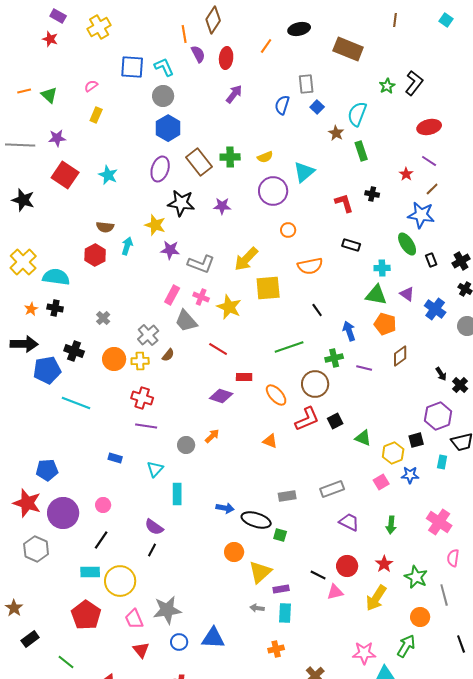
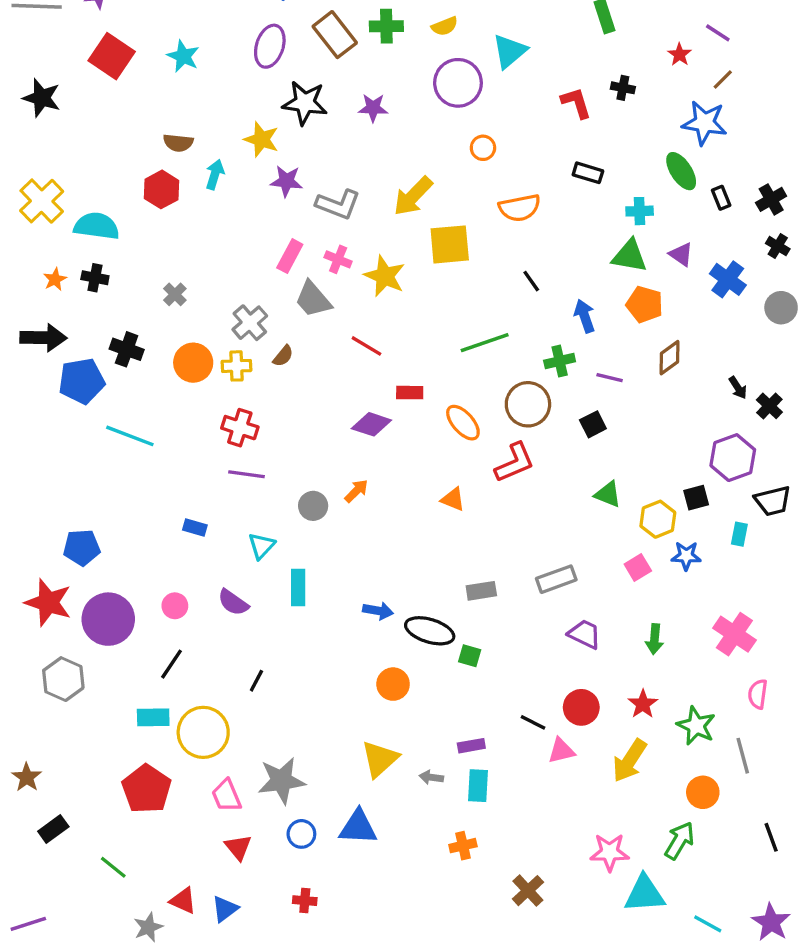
black square: (335, 421) -> (593, 424), moved
purple semicircle: (154, 527) -> (233, 602), moved
yellow triangle: (260, 572) -> (380, 759), moved

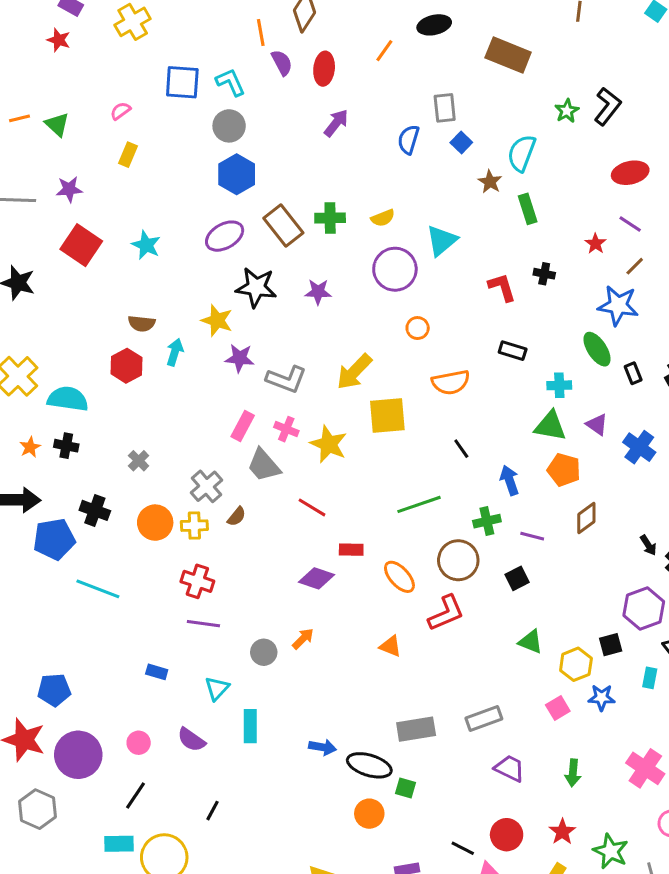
purple ellipse: (270, 46) -> (225, 236), turned 42
gray rectangle: (481, 591) -> (416, 729), size x1.4
orange circle: (393, 684) -> (369, 814), moved

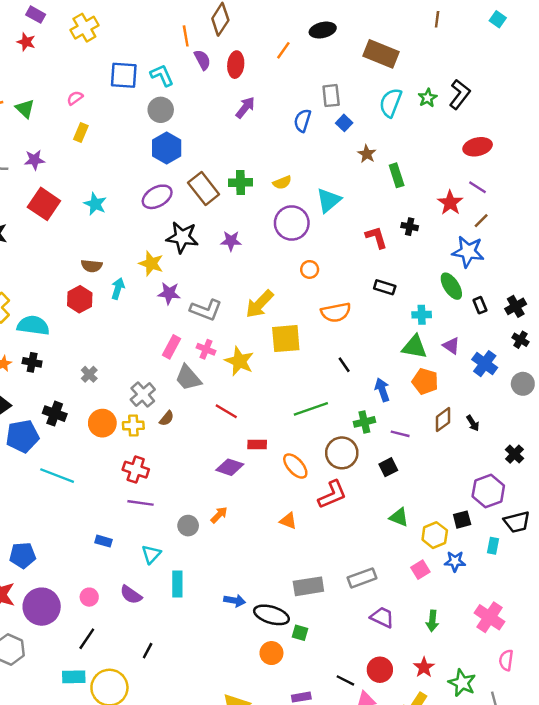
cyan semicircle: (522, 153) -> (391, 103), moved
red star: (596, 244) -> (450, 203), size x1.5
black arrow: (648, 545) -> (473, 423), moved

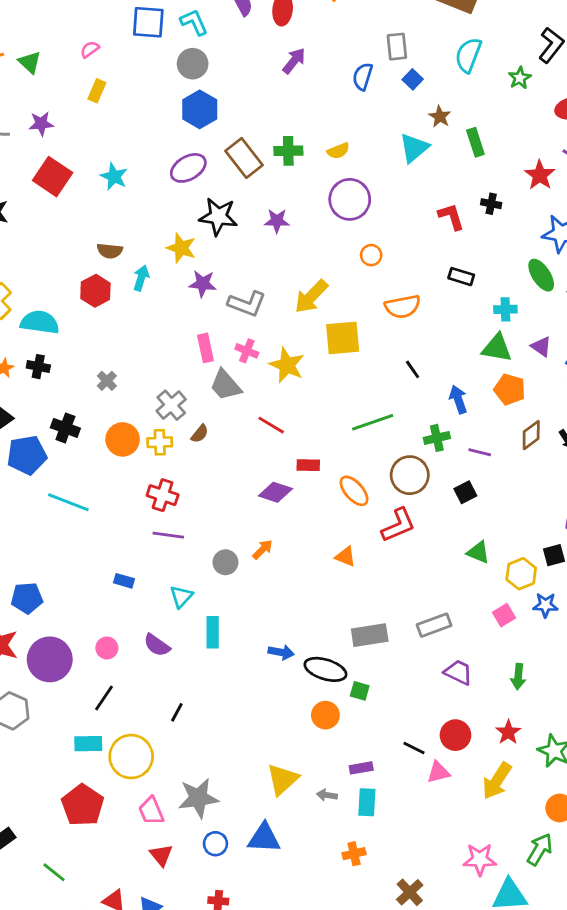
green star: (428, 98) -> (520, 78), moved
cyan triangle: (329, 200) -> (414, 148), moved
pink rectangle: (171, 347) -> (205, 348), turned -40

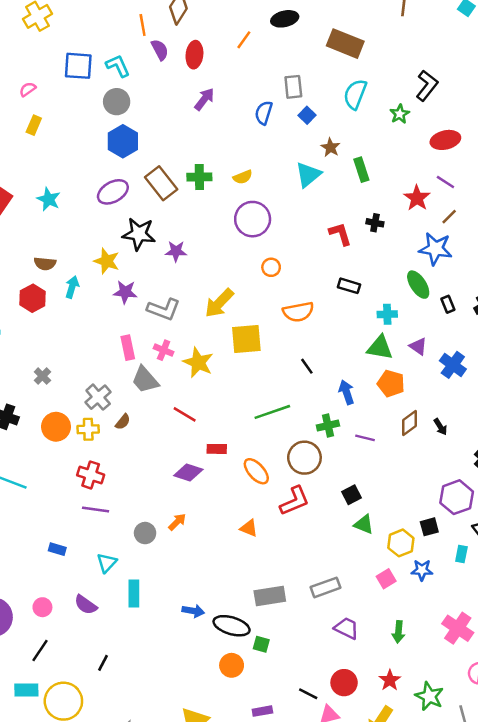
purple star: (277, 221) -> (176, 251), moved
black square: (465, 492) -> (351, 495), moved

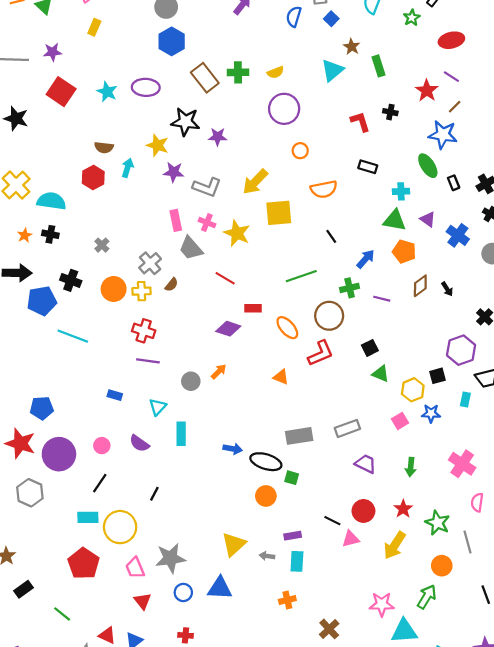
purple ellipse: (113, 192) -> (146, 87), moved, turned 32
blue arrow: (347, 392) -> (366, 259), turned 60

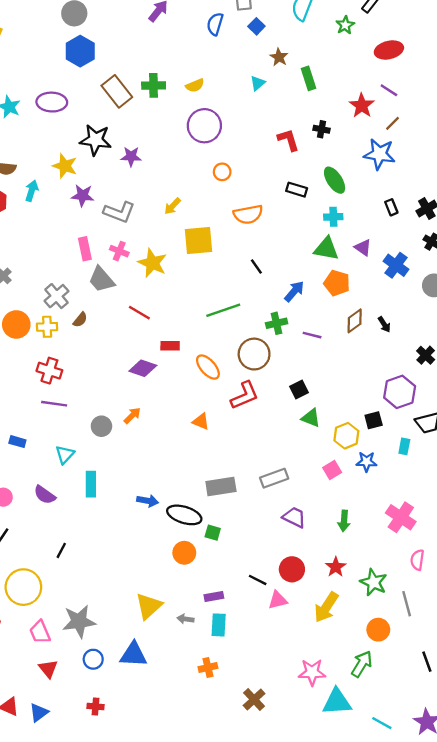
cyan triangle: (332, 70) -> (258, 83), size x0.6
green ellipse: (428, 166) -> (335, 180), moved
yellow arrow: (255, 182) -> (172, 206), size x0.6

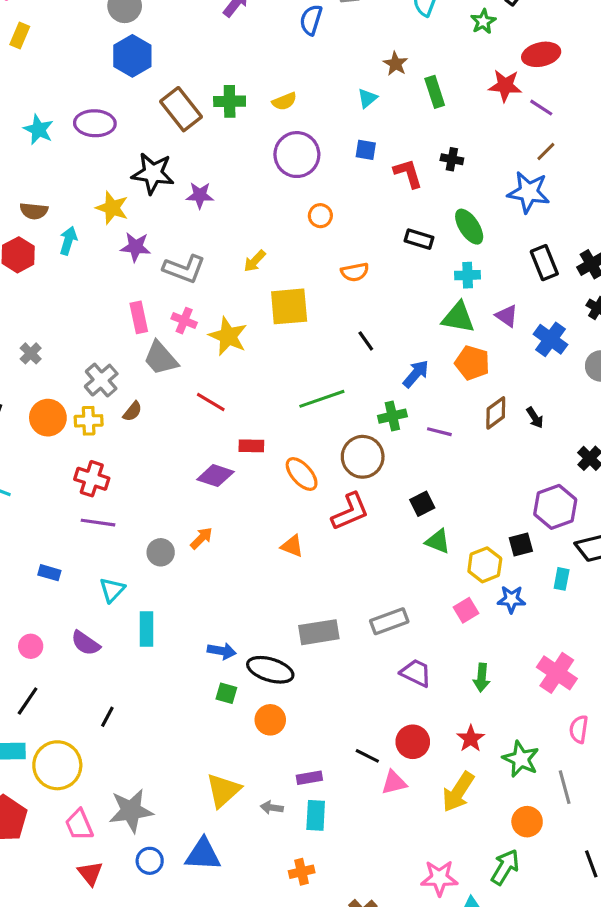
blue square: (256, 26) -> (366, 150), moved, turned -35
red star: (362, 106) -> (505, 86), moved, turned -30
black rectangle: (391, 207) -> (544, 263), size x1.5
orange semicircle: (248, 214) -> (355, 272), size x0.7
green square: (213, 533) -> (226, 693), moved

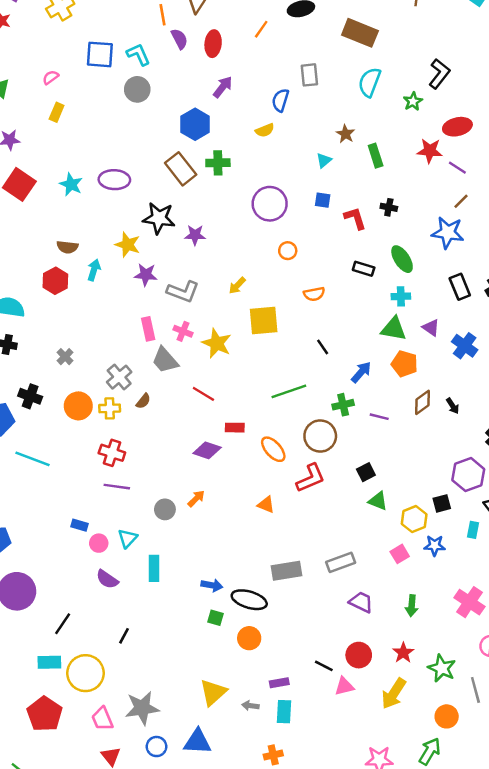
blue hexagon: (132, 56) -> (195, 124), moved
yellow semicircle: (284, 101) -> (265, 130), moved
pink circle: (31, 646) -> (99, 543), moved

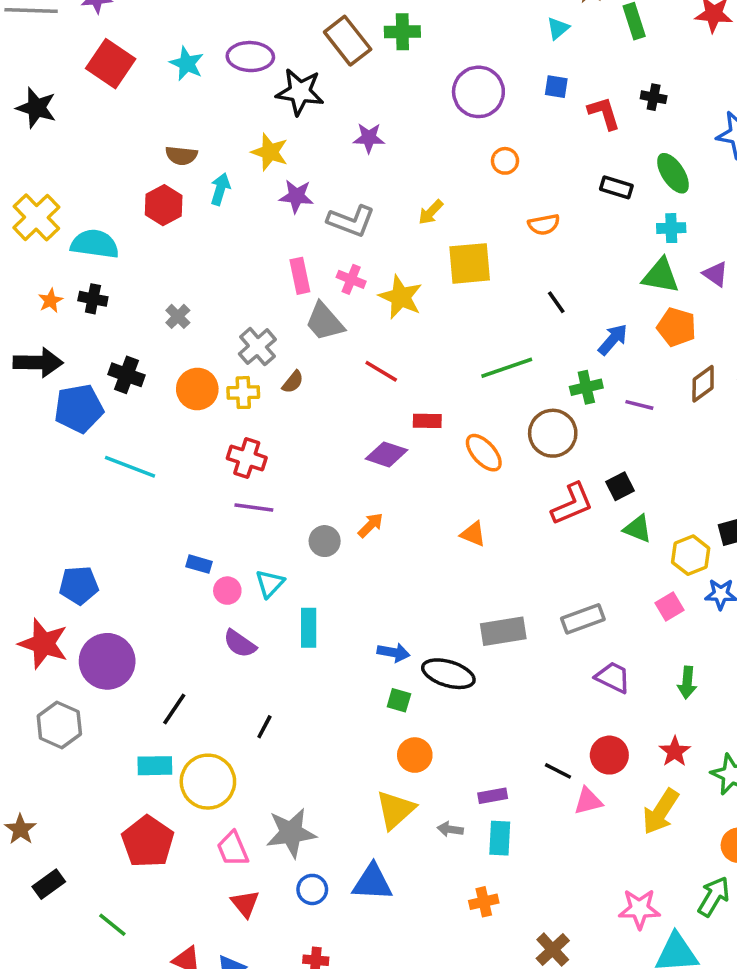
black star: (159, 218) -> (300, 92), moved
red L-shape: (311, 478) -> (572, 504), moved
orange circle: (249, 638) -> (415, 755), moved

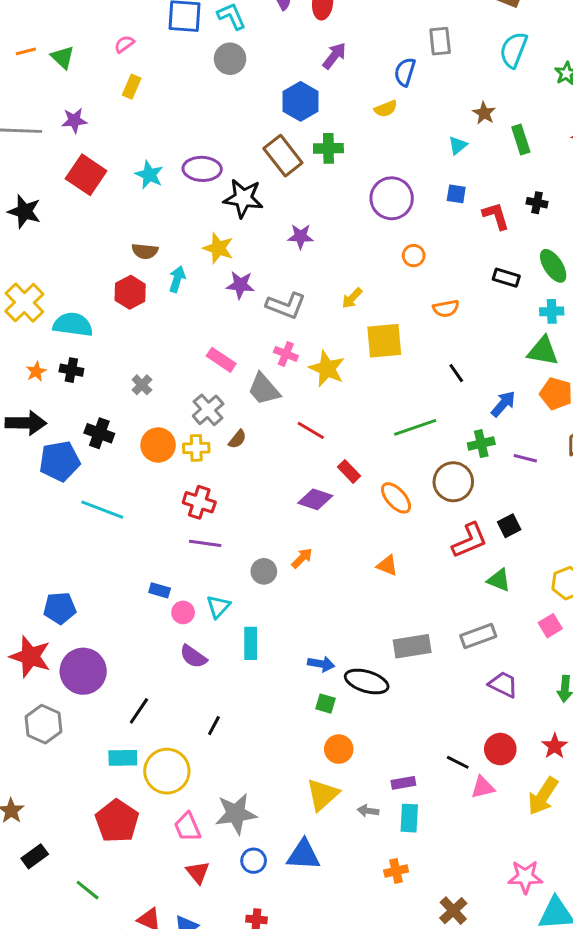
pink rectangle: (300, 276) -> (221, 360), moved, turned -44
red rectangle: (427, 421) -> (349, 471), turned 45
green triangle: (638, 529) -> (499, 580), moved

